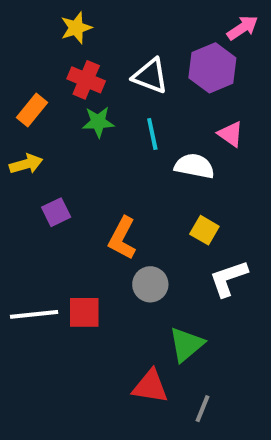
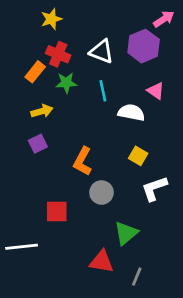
orange rectangle: (32, 110) -> (35, 72), moved
yellow arrow: (26, 164) -> (42, 111), moved
white line: (34, 314) -> (22, 247), moved

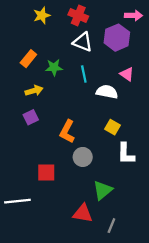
pink arrow: (164, 19) -> (134, 15), turned 35
red cross: (58, 54) -> (78, 15), moved
white L-shape: (154, 188) -> (126, 154), turned -70

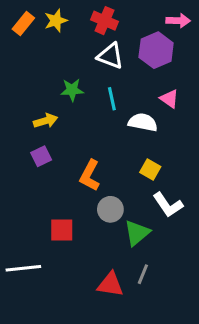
orange rectangle: (28, 59) -> (23, 24), moved
white L-shape: (126, 154) -> (168, 205), turned -35
green triangle: (103, 190) -> (137, 233), moved
gray line: (111, 226) -> (143, 274), moved

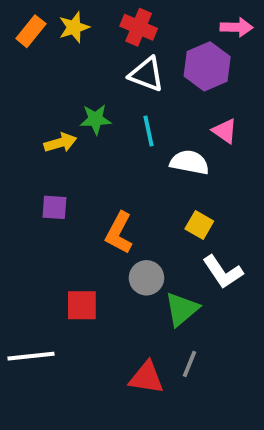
yellow arrow: (46, 121) -> (60, 143), moved
purple square: (41, 156) -> (54, 207), turned 30

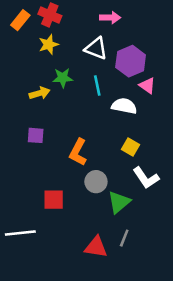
yellow star: (74, 27) -> (49, 44), moved
red cross: (139, 27) -> (50, 15), moved
pink arrow: (237, 27) -> (110, 18), moved
purple hexagon: (207, 66) -> (131, 61), moved

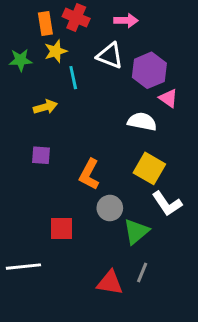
red cross: (50, 15) -> (76, 18), moved
orange rectangle: (20, 20) -> (45, 23), moved, turned -48
green star: (63, 78) -> (20, 60), moved
cyan line: (97, 85) -> (73, 78), moved
yellow square: (131, 147) -> (149, 168), size x1.5

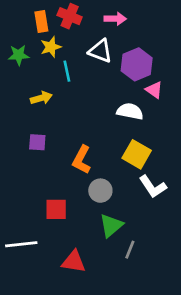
green triangle: (136, 231) -> (111, 225), moved
red triangle: (110, 283) -> (74, 262), moved

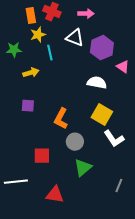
green star: (19, 55) -> (14, 50), moved
pink triangle: (154, 90) -> (123, 67), moved
gray line: (130, 250) -> (119, 186), moved

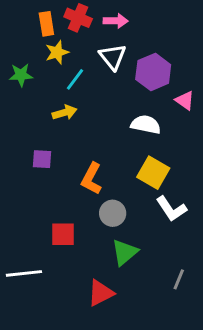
pink arrow: (86, 14) -> (116, 21), moved
white triangle: (75, 38) -> (113, 57), turned 30
cyan line: (50, 53) -> (75, 79), turned 49
yellow arrow: (31, 73) -> (64, 113), moved
red triangle: (55, 195) -> (101, 293), moved, turned -36

